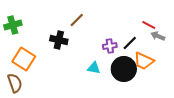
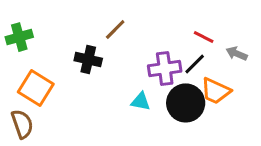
red line: (149, 25) -> (204, 37), moved
purple cross: (110, 46) -> (165, 69), size x1.5

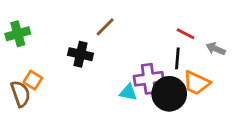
black line: (195, 64) -> (177, 58), turned -40
purple cross: (165, 69) -> (149, 79), moved
orange square: (36, 88) -> (33, 80), size x0.6
brown semicircle: (22, 124) -> (20, 94), moved

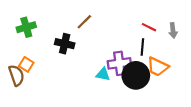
green cross: (18, 34) -> (26, 27), moved
gray arrow: (216, 49) -> (173, 31), moved, turned -120

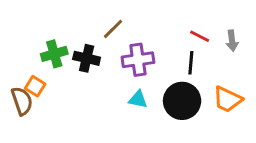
green cross: (26, 27) -> (54, 54), moved
purple cross: (119, 63) -> (138, 60), moved
orange trapezoid: (158, 67) -> (228, 99), moved

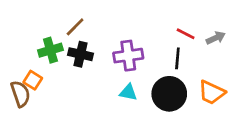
brown line: (113, 29) -> (75, 27), moved
gray arrow: (232, 41) -> (216, 38), turned -108

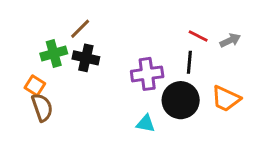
purple cross: (128, 56) -> (147, 74), moved
cyan triangle: (128, 92) -> (146, 123), moved
brown semicircle: (20, 94) -> (42, 107), moved

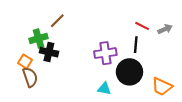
black cross: (86, 58) -> (49, 52), moved
orange trapezoid: (226, 99) -> (162, 87), moved

